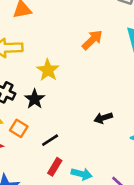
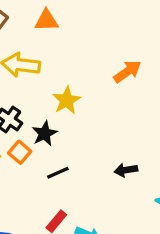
orange square: (19, 128) -> (20, 152), moved
black line: (50, 140) -> (58, 173), moved

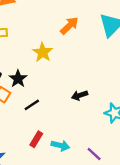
yellow star: (67, 100) -> (43, 52), moved

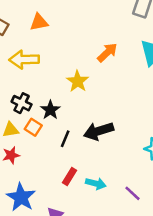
black arrow: (80, 95) -> (99, 131), moved, size x1.6
black line: (32, 105) -> (65, 139), turned -35

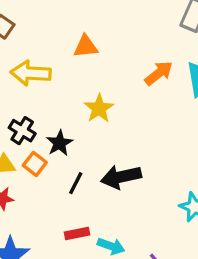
orange triangle: (39, 22) -> (86, 46), moved
orange arrow: (107, 52) -> (159, 73), moved
red rectangle: (69, 176) -> (77, 234), turned 42

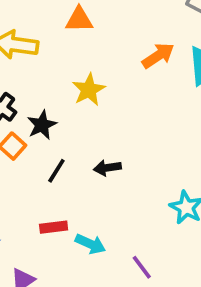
black arrow: (121, 177) -> (107, 168), size x0.6

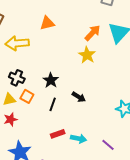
yellow star: (89, 90) -> (87, 55), moved
black star: (42, 125) -> (51, 80), moved
black arrow: (107, 168) -> (79, 97), turned -128

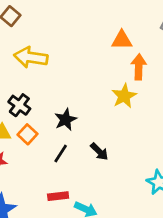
orange triangle: (47, 23) -> (122, 40), moved
orange arrow: (92, 33) -> (139, 67), turned -54

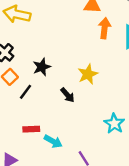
yellow star: (124, 96) -> (88, 74), moved
black line: (61, 153) -> (26, 92), moved

